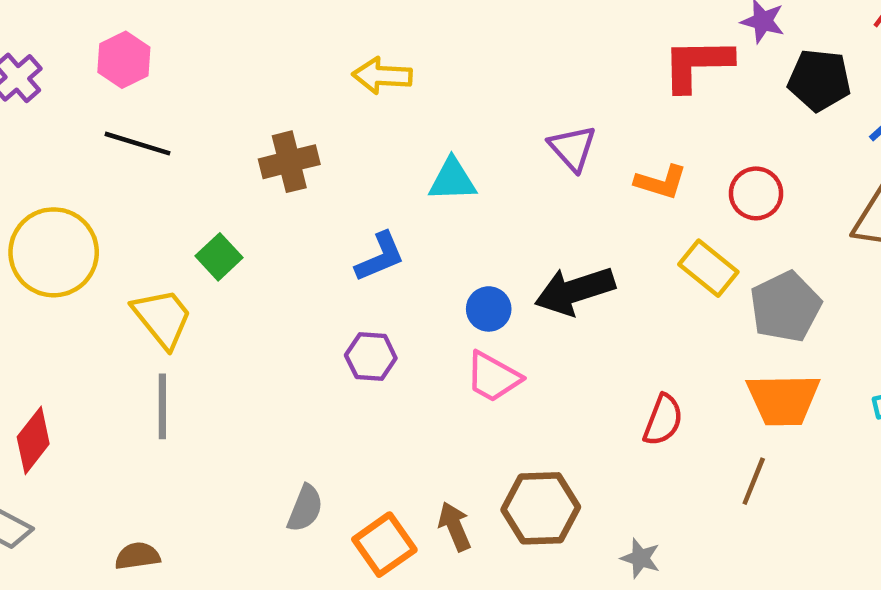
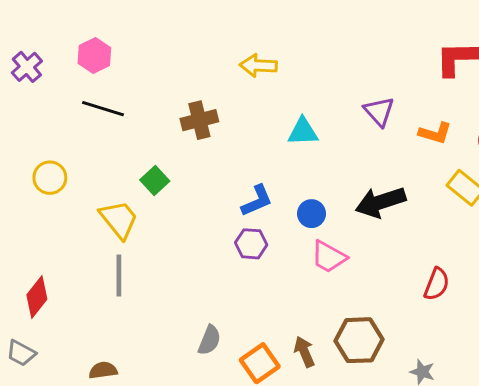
yellow circle: (54, 252) -> (50, 178), size x0.6
blue L-shape: (380, 257) -> (257, 201), moved
blue circle: (489, 309) -> (312, 214), moved

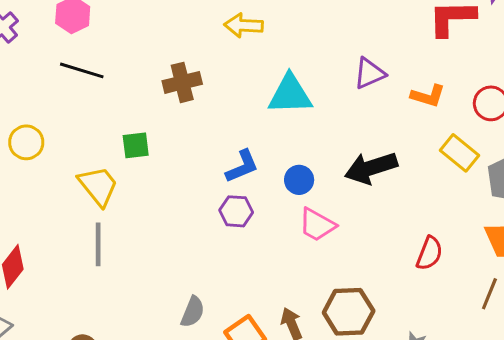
purple triangle: (379, 112) -> (370, 73), turned 48
cyan triangle: (303, 132) -> (290, 94), size x1.4
green square: (155, 181) -> (136, 145), turned 36

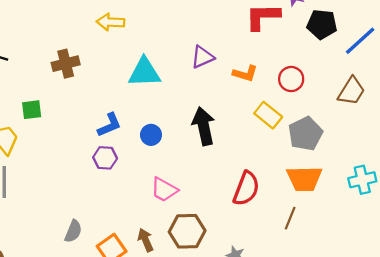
black arrow: (371, 168) -> (204, 126), turned 96
pink trapezoid: (317, 225) -> (164, 190), moved
red semicircle: (429, 253) -> (246, 189), size x1.4

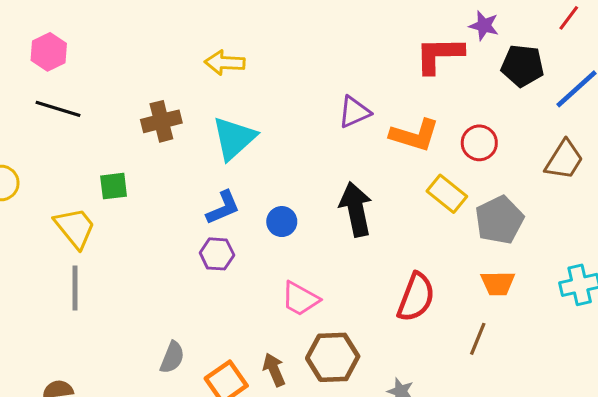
cyan triangle: (144, 72) -> (234, 138), moved, turned -40
orange L-shape: (245, 74) -> (414, 135), size x1.4
orange trapezoid: (304, 179) -> (498, 283), size x0.7

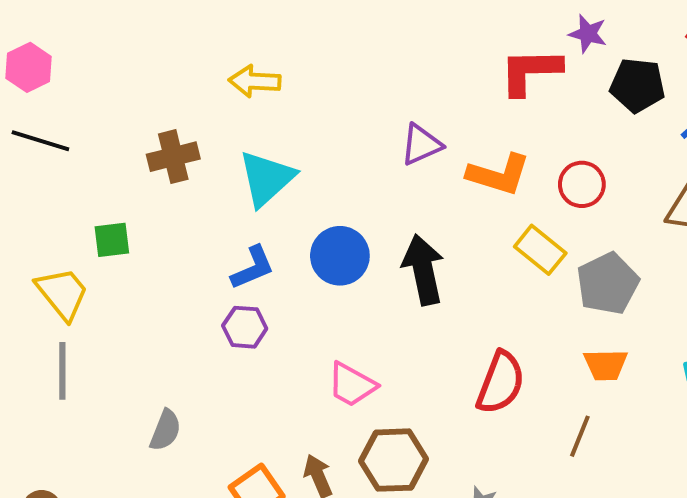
blue circle: (282, 222) -> (340, 256), moved, size x1.5
gray semicircle: (172, 357) -> (165, 430), moved

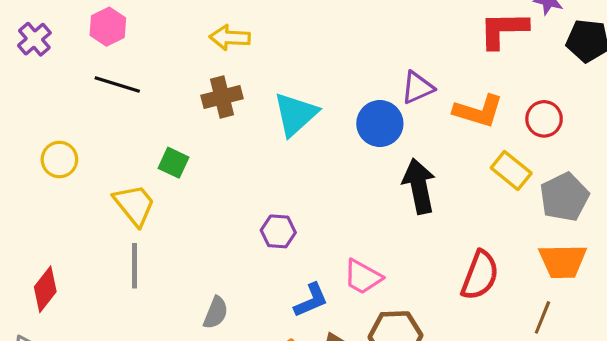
yellow arrow: (255, 81) -> (230, 38), moved
green square: (112, 240) -> (174, 163), turned 32
blue circle: (340, 256) -> (380, 124), moved
blue L-shape: (253, 268) -> (311, 300), moved
orange trapezoid: (606, 365) -> (563, 261), size x1.4

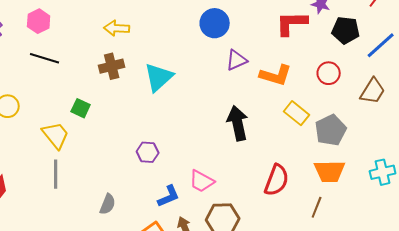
red circle: (544, 119) -> (329, 73), moved
blue circle: (380, 124) -> (215, 23), moved

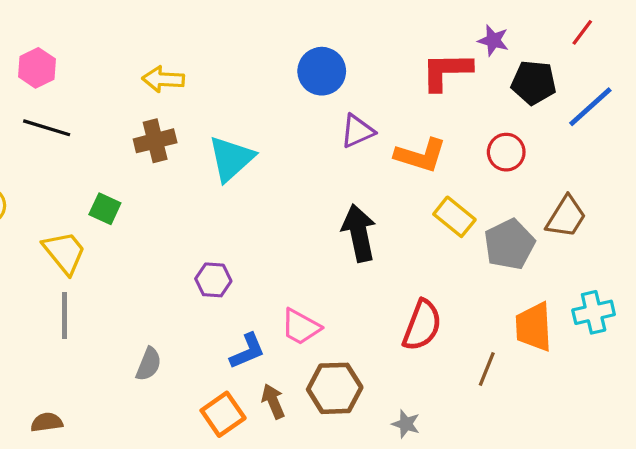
brown trapezoid: (373, 91) -> (566, 217), moved
orange trapezoid: (330, 171) -> (534, 327), moved, turned 88

